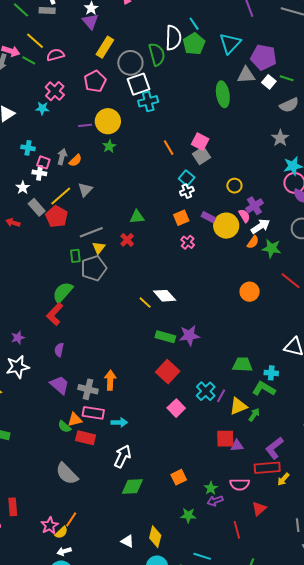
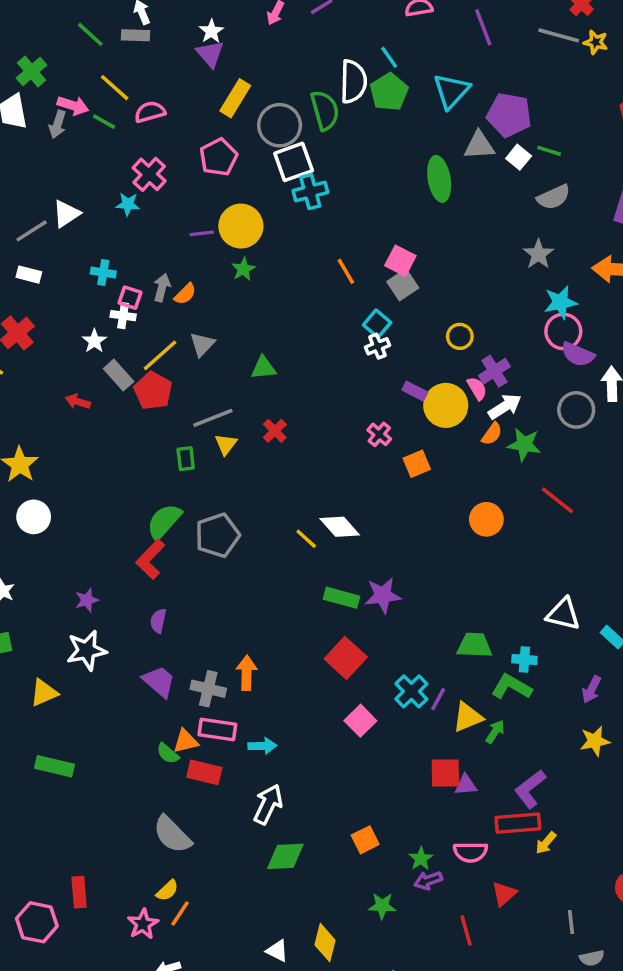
green triangle: (137, 217) -> (263, 368), moved
orange square: (181, 218) -> (417, 464), moved
gray pentagon: (94, 268) -> (217, 535), moved
yellow semicircle: (61, 532) -> (167, 890), moved

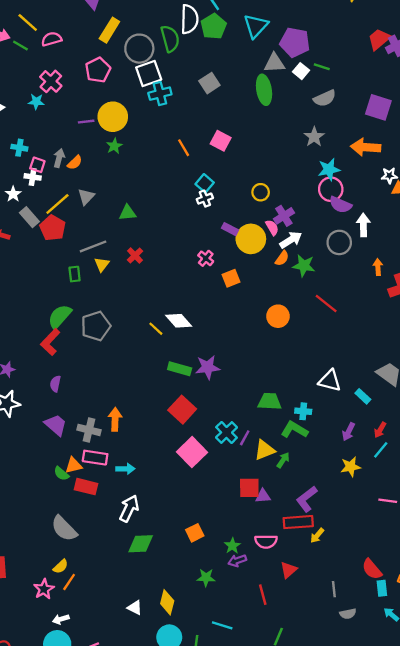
green ellipse: (439, 179) -> (264, 90), moved
gray square: (403, 285) -> (209, 83), moved
pink square: (360, 721) -> (192, 452), size x1.4

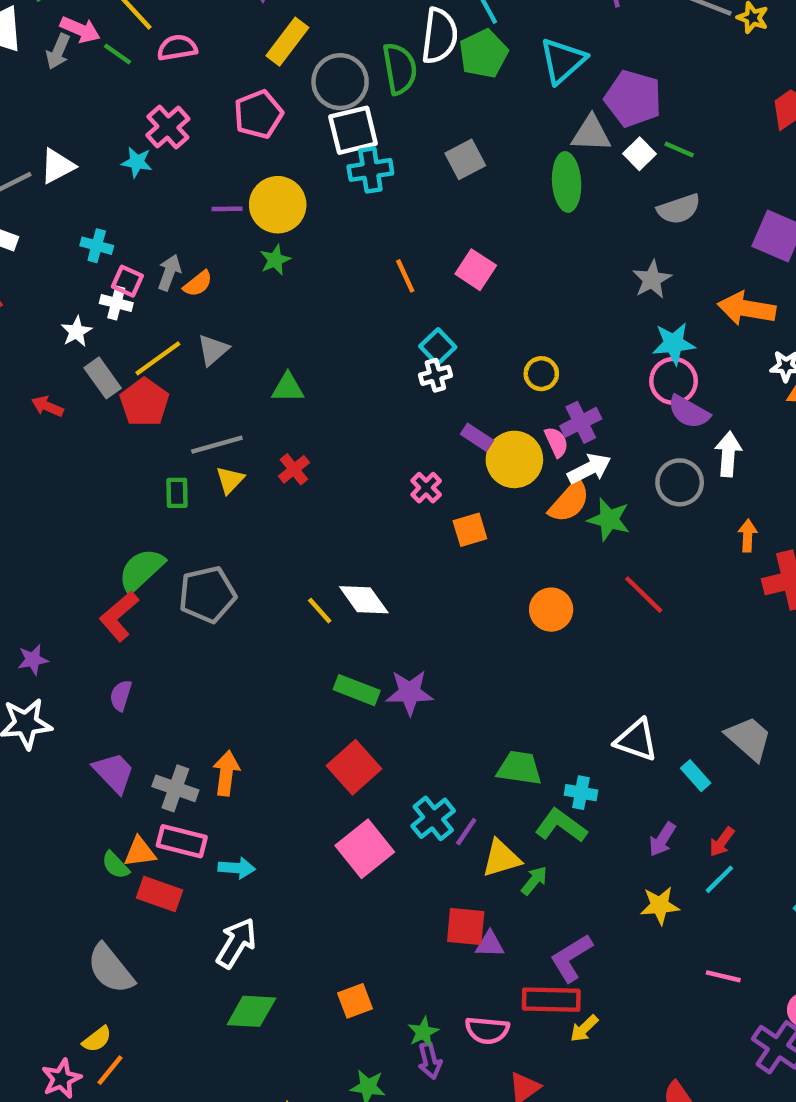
orange semicircle: (282, 258) -> (569, 502), size x1.5
purple arrow: (237, 561) -> (430, 1061), turned -90

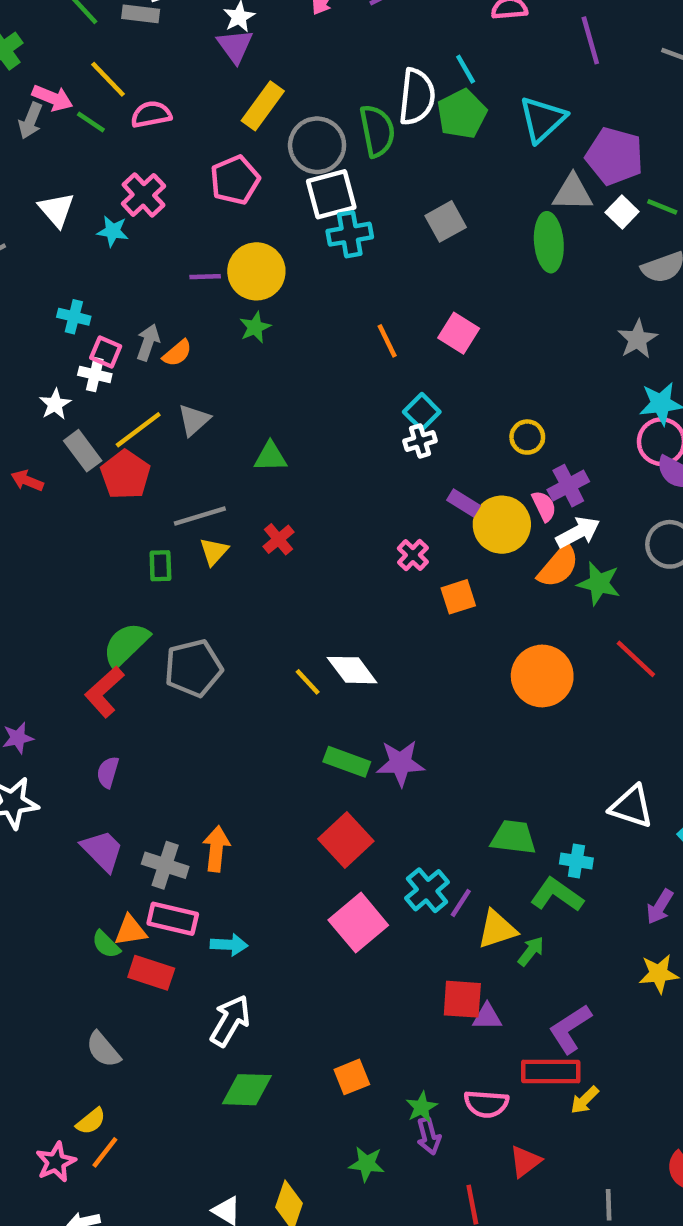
white triangle: (57, 166) -> (56, 210), moved, turned -42
orange circle: (551, 610) -> (542, 676), size x1.4
gray semicircle: (111, 969) -> (103, 1050), size x0.7

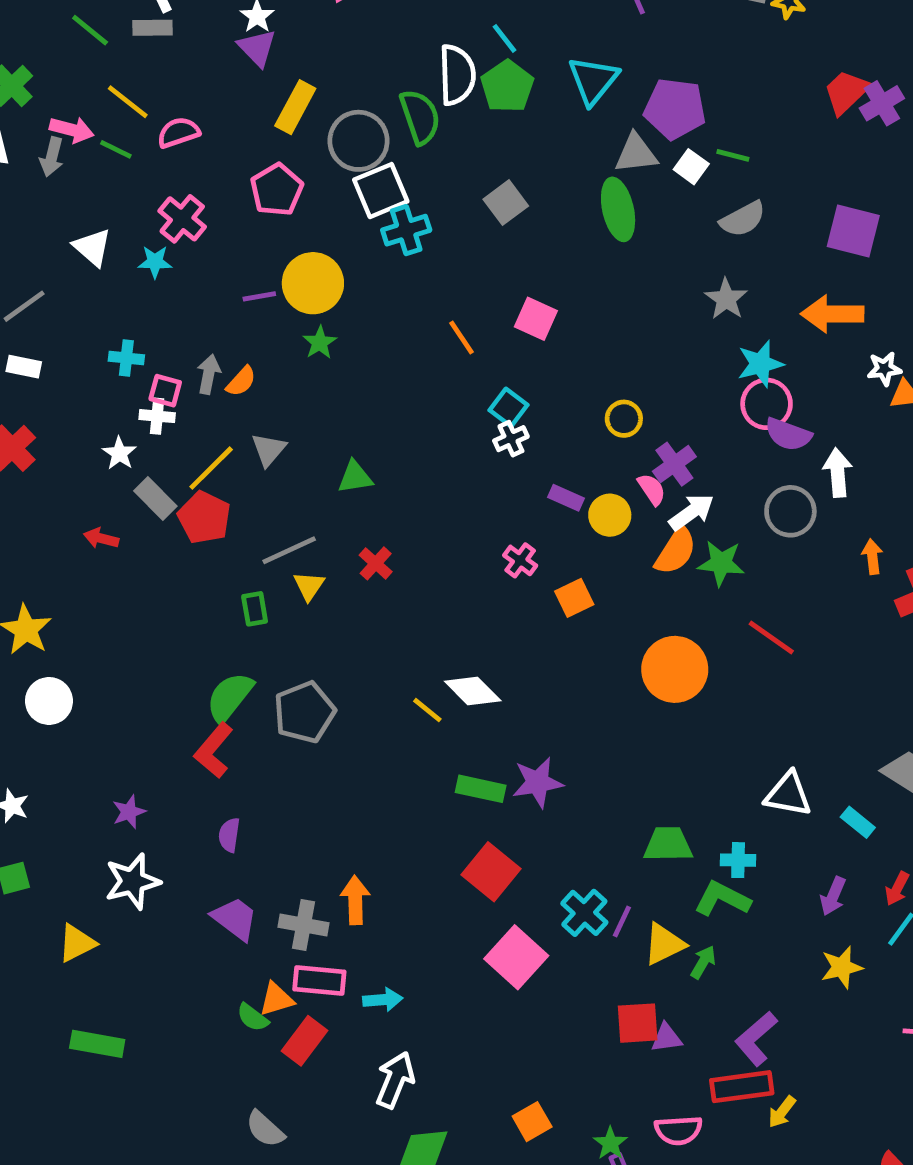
yellow circle: (502, 525) -> (610, 515), size x0.7
red rectangle: (151, 973) -> (305, 1041), turned -63

